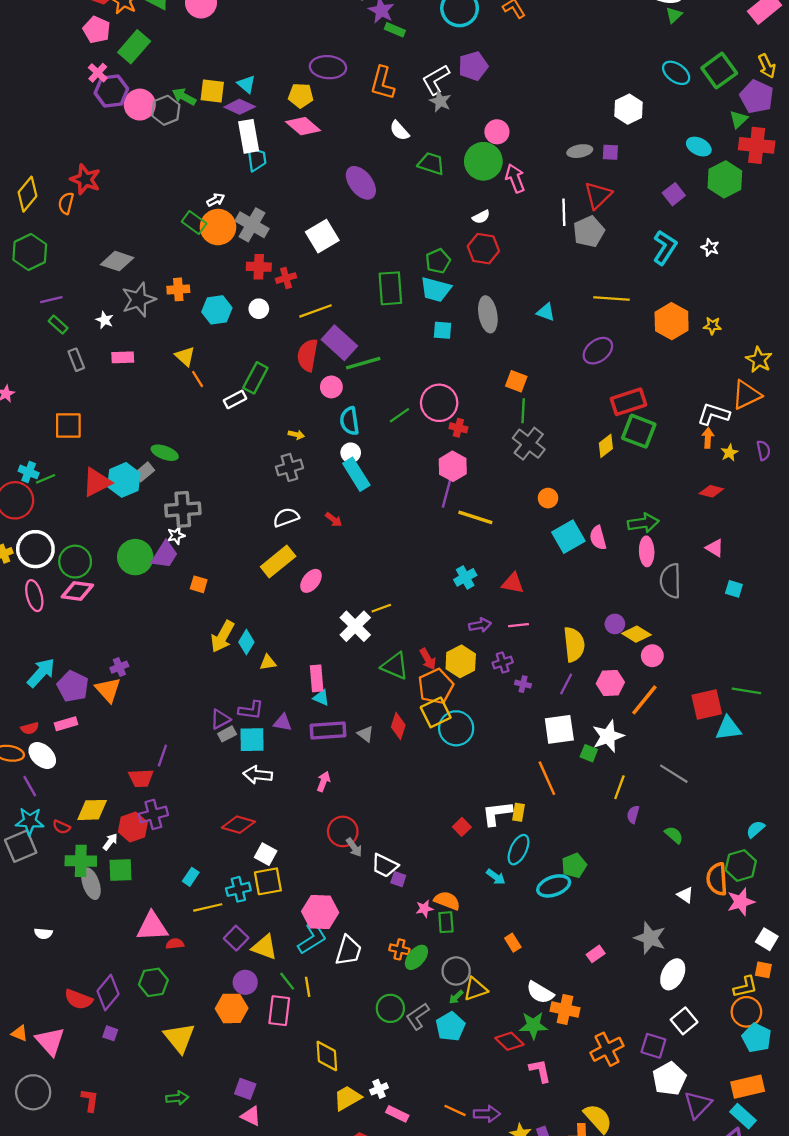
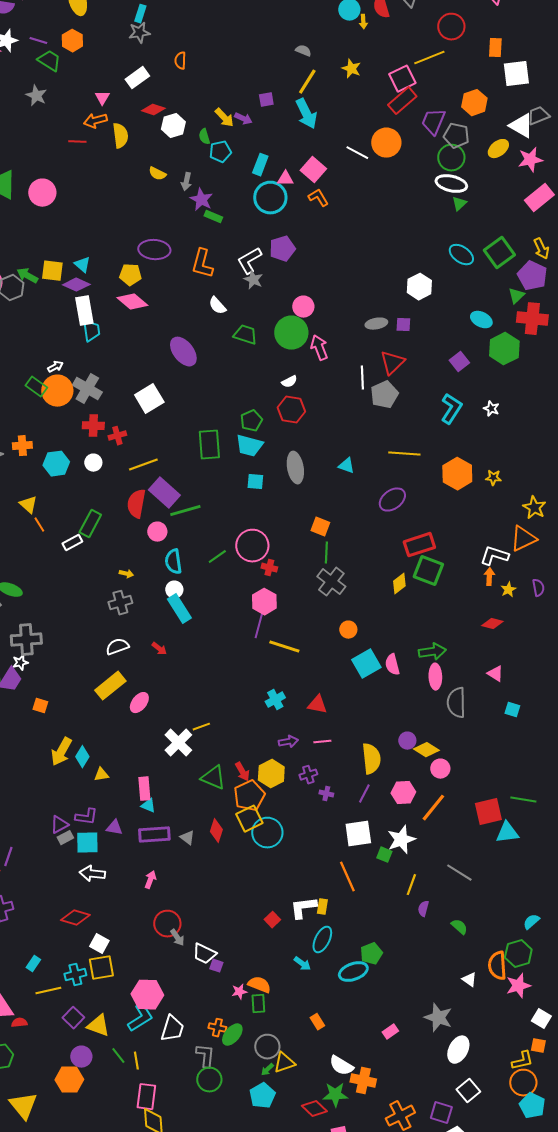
pink rectangle: (279, 1011) -> (146, 1097), moved
gray L-shape: (418, 1016) -> (205, 1056), moved, turned 130

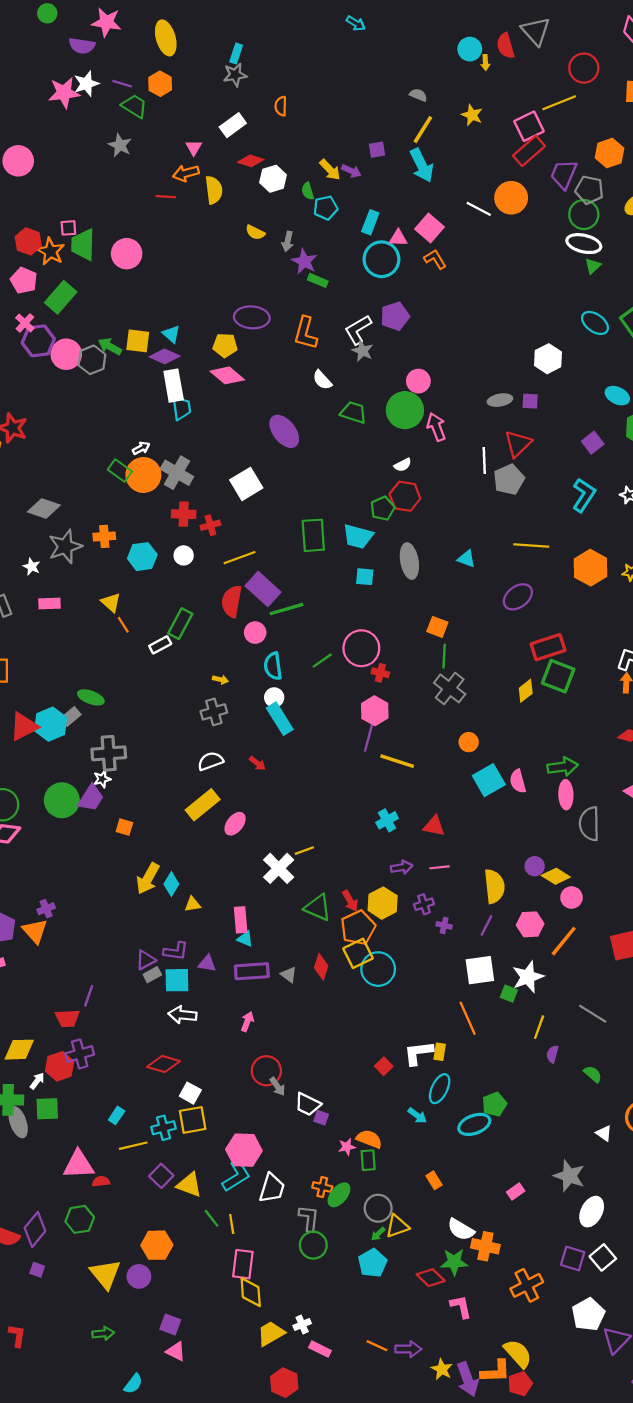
green pentagon: (251, 421) -> (383, 509), moved
purple circle: (81, 1057) -> (139, 1276), moved
purple square: (441, 1113) -> (573, 1259), moved

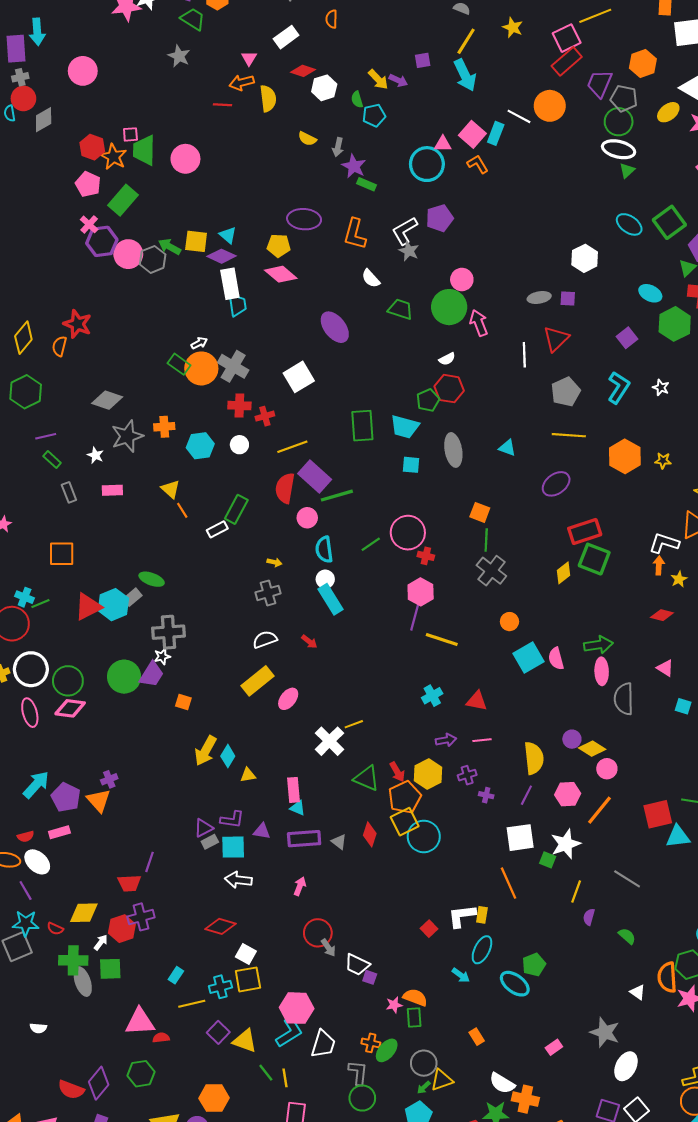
cyan rectangle: (370, 222) -> (496, 133), moved
gray pentagon: (509, 479) -> (566, 392), moved
cyan ellipse: (474, 1124) -> (515, 984), turned 56

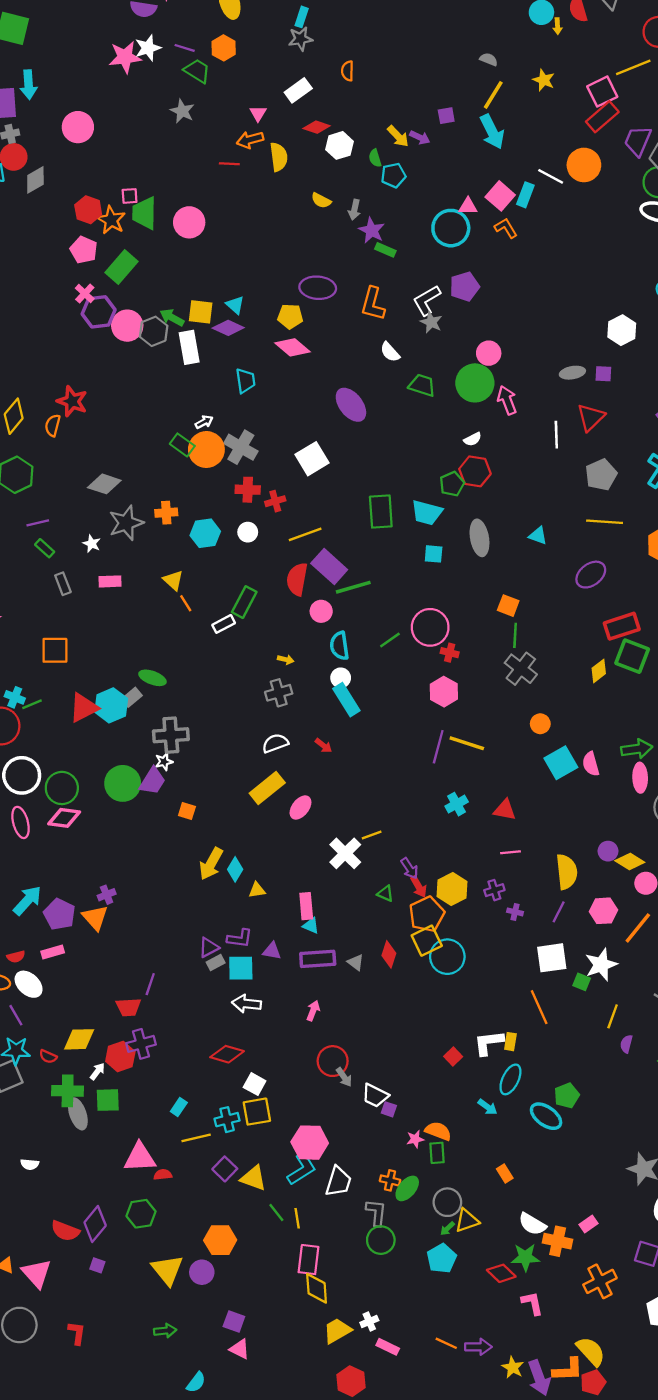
white rectangle: (230, 284) -> (189, 347), moved
purple line: (415, 615) -> (438, 747), moved
purple arrow: (446, 740) -> (409, 868), moved, turned 66
green triangle: (367, 778) -> (385, 894), size x0.6
pink rectangle: (554, 1047) -> (588, 1224), moved

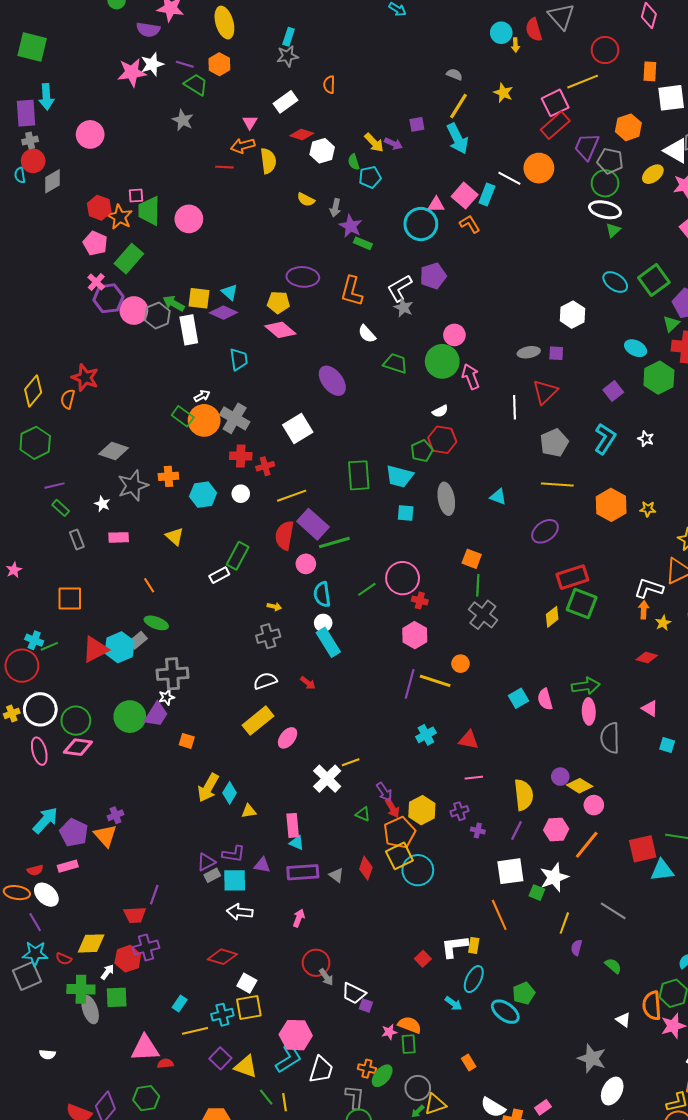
orange line: (186, 603) -> (149, 585), moved
orange circle: (540, 724) -> (461, 664), moved
cyan square: (561, 763) -> (519, 698), size x0.7

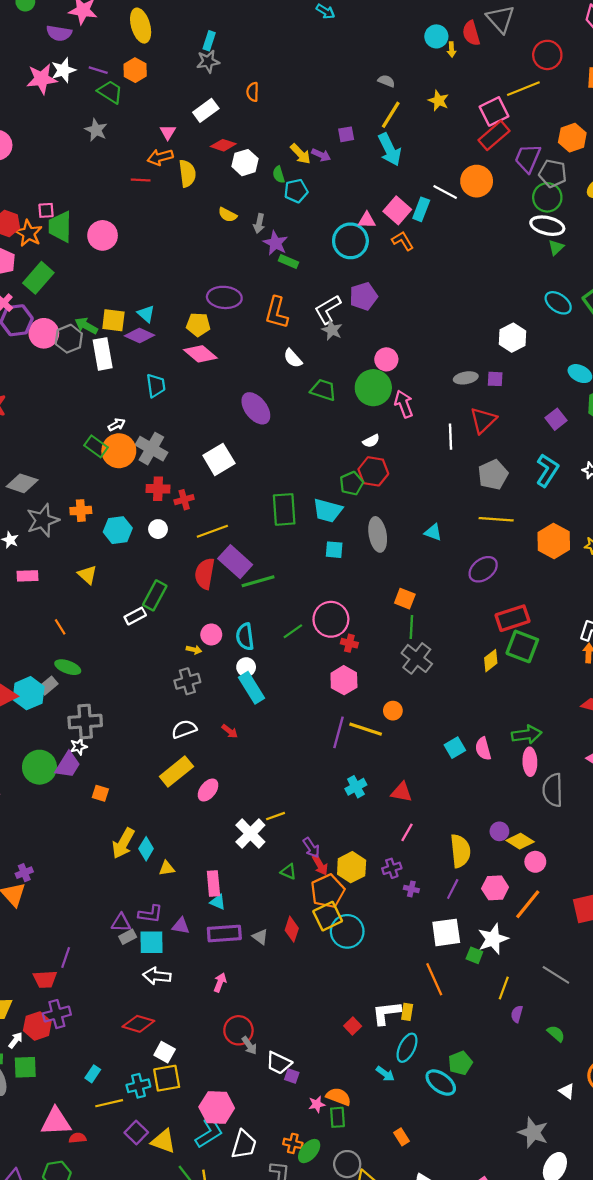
pink circle: (306, 564) -> (211, 635), moved
pink line: (474, 778) -> (407, 832), turned -54
purple triangle: (206, 862) -> (121, 923), turned 30

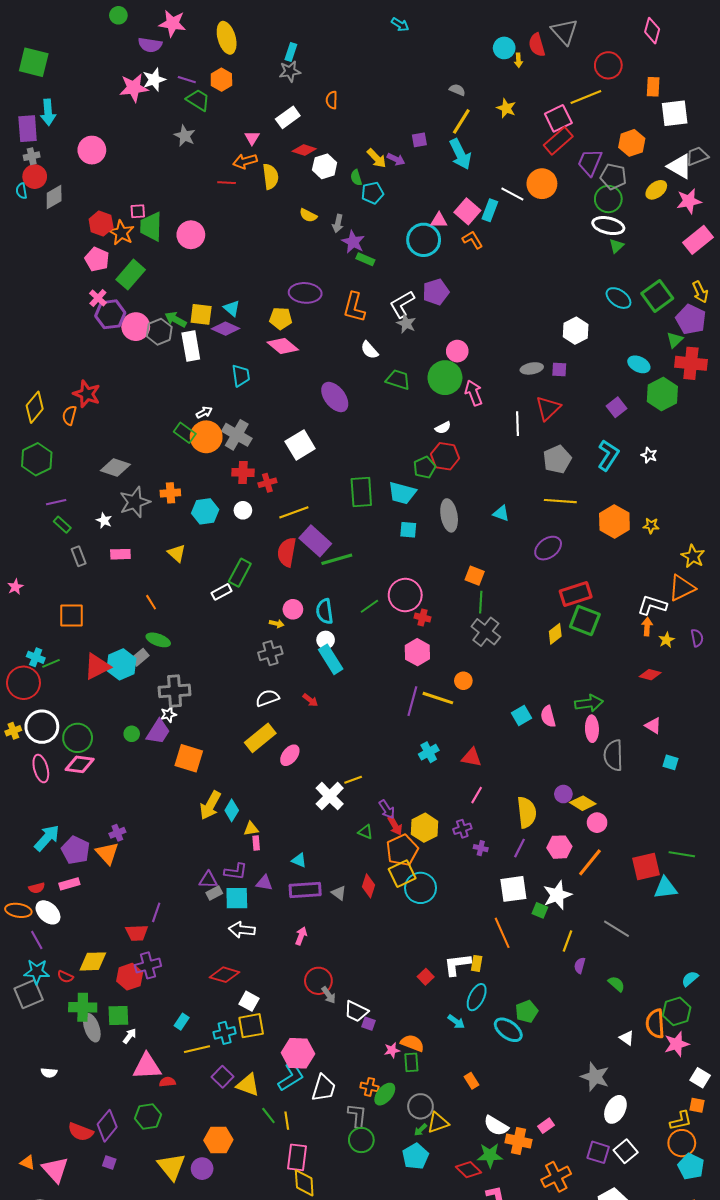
green circle: (39, 767) -> (132, 734), size x0.5
orange square: (100, 793) -> (189, 758), size x1.8
pink rectangle: (213, 884) -> (256, 843), moved, size x0.6
white arrow: (16, 1040) -> (130, 1036), moved

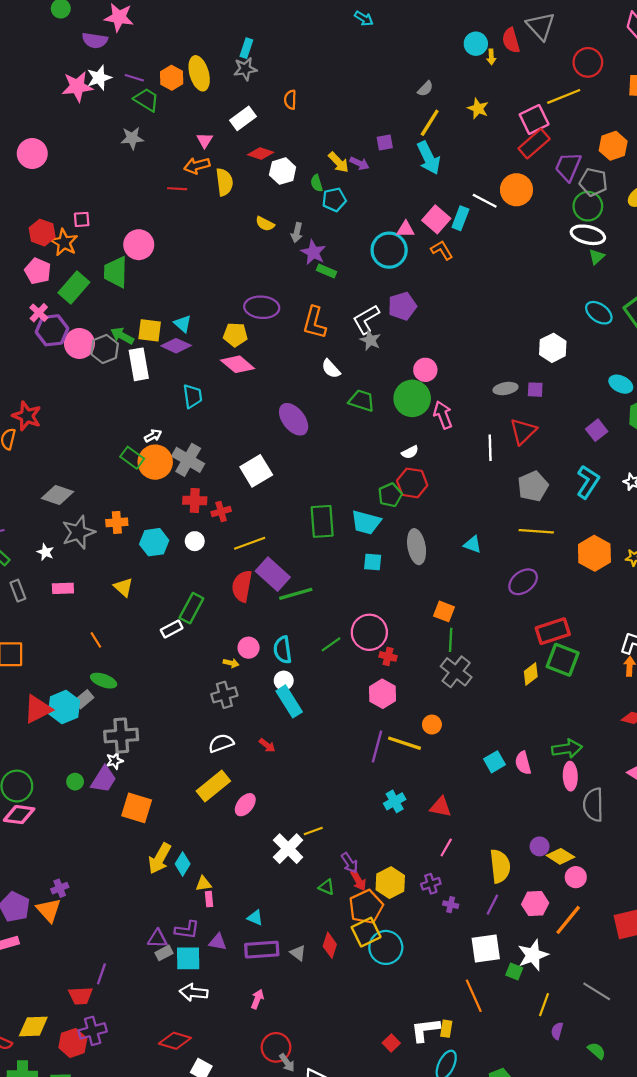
yellow ellipse: (227, 38) -> (199, 73), moved
gray semicircle: (457, 90) -> (425, 89), turned 112
gray star: (185, 136) -> (132, 138), turned -30
green trapezoid: (151, 227) -> (116, 272), moved

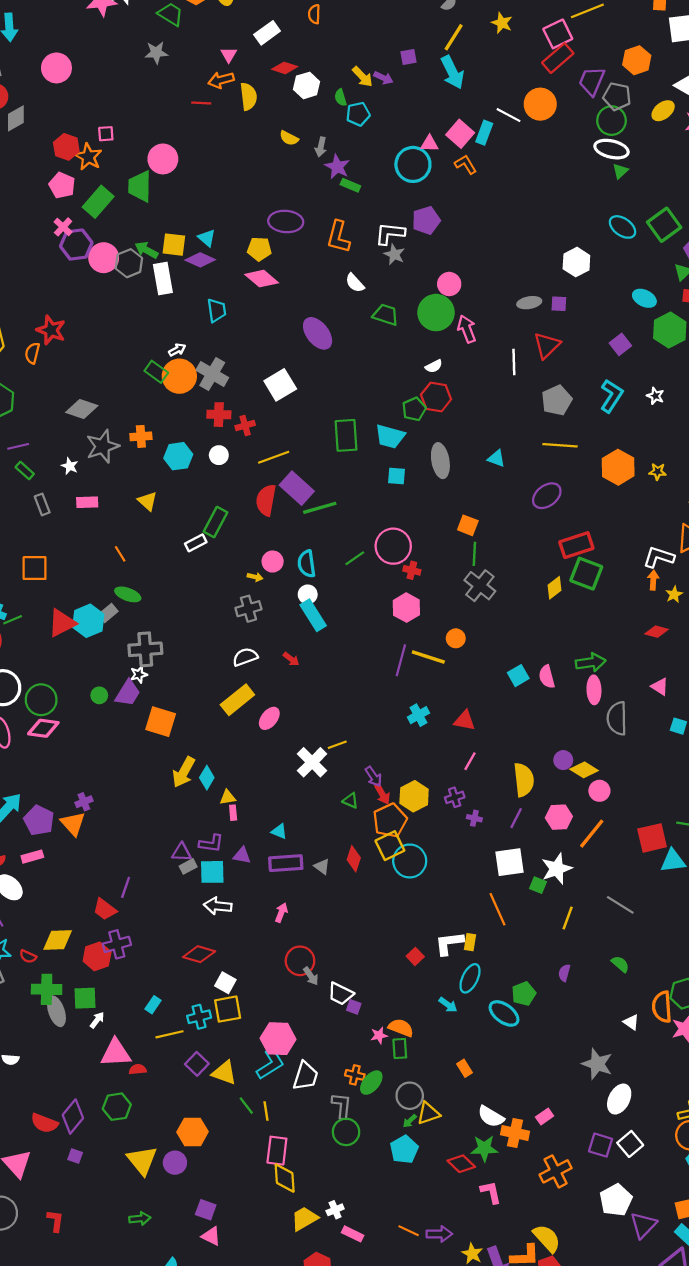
white L-shape: (366, 319) -> (390, 234), turned 36
red trapezoid: (81, 996) -> (105, 909), turned 40
purple semicircle: (557, 1031) -> (564, 973), moved

